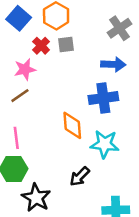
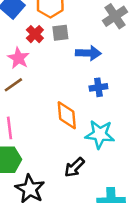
blue arrow: (113, 64) -> (88, 53), moved
pink star: (25, 69) -> (18, 58), turned -30
blue cross: (103, 98) -> (98, 87), size x0.6

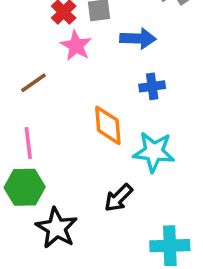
pink star: (18, 58) -> (76, 46), moved

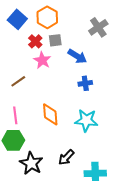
blue arrow: (138, 39) -> (77, 56), turned 30
orange diamond: (108, 125) -> (50, 114), moved
black arrow: (118, 198) -> (66, 157), moved

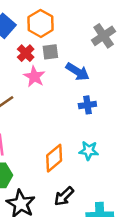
orange diamond: (50, 114) -> (54, 158), moved, turned 55
cyan star: (86, 120) -> (89, 151), size x0.7

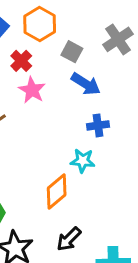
gray square: (50, 52) -> (72, 52), moved, turned 35
cyan star: (89, 151) -> (83, 161), moved

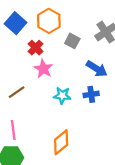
blue arrow: (86, 84) -> (97, 69), moved
cyan star: (83, 161) -> (62, 95), moved

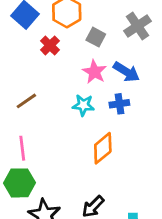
pink star: (43, 69) -> (94, 72), moved
orange diamond: (61, 142) -> (103, 148), moved

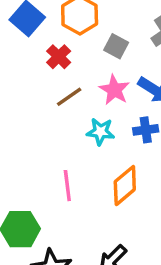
brown line: (26, 101) -> (69, 97), moved
pink line: (22, 148) -> (67, 186), moved

